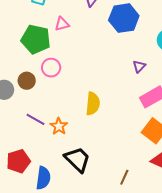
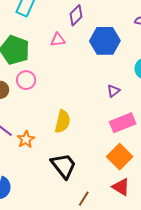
pink triangle: (62, 24) -> (58, 40), moved
black trapezoid: (77, 159) -> (64, 166), moved

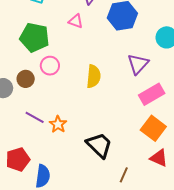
pink triangle: (58, 40) -> (76, 21), turned 35
purple triangle: (113, 91) -> (138, 64), size x1.6
yellow semicircle: (63, 121) -> (94, 76), moved

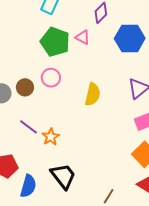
green pentagon: (34, 37) -> (55, 42), moved
black trapezoid: (99, 145) -> (63, 176), moved

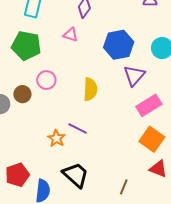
blue hexagon: (130, 38) -> (119, 45), moved
green pentagon: (55, 42) -> (26, 46), moved
purple line: (28, 127) -> (78, 129), moved

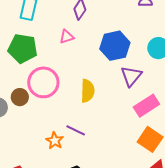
pink triangle: (71, 35) -> (67, 37), turned -35
pink circle: (46, 80) -> (43, 82), size x1.6

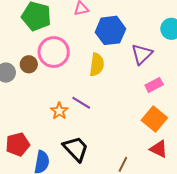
blue hexagon: (115, 46) -> (110, 30), moved
pink rectangle: (146, 106) -> (154, 85), size x0.7

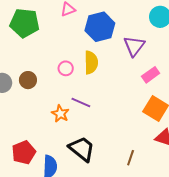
pink circle: (54, 52) -> (66, 68), moved, size x0.5
brown circle: (29, 64) -> (28, 80), moved

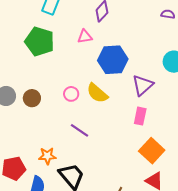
yellow semicircle: (91, 63) -> (97, 93), turned 120
pink rectangle: (151, 75) -> (140, 116), moved, turned -54
orange star: (60, 114) -> (47, 156), moved, turned 30

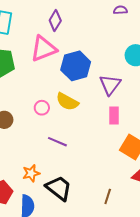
pink triangle: (85, 37) -> (44, 49), size x1.8

